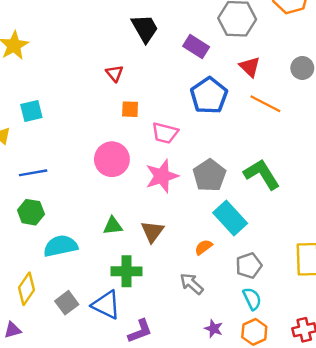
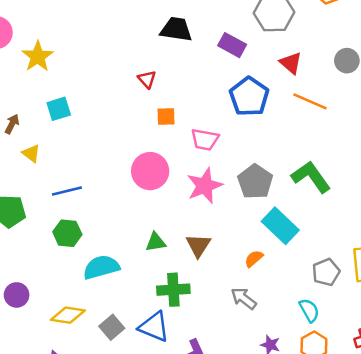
black trapezoid: (145, 28) -> (176, 29), turned -48
cyan square: (31, 111) -> (59, 109), moved
gray pentagon: (249, 266) -> (326, 272), moved
yellow diamond: (26, 289) -> (68, 315), turned 68

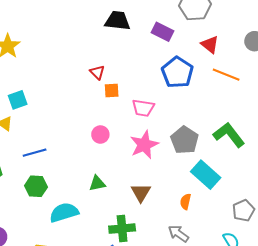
red triangle: (147, 79) -> (97, 72), moved
cyan square: (59, 109) -> (18, 100), moved
pink circle: (150, 171) -> (100, 135), size x0.6
green triangle: (156, 242) -> (97, 183), moved
orange semicircle: (254, 259) -> (185, 202), turned -35

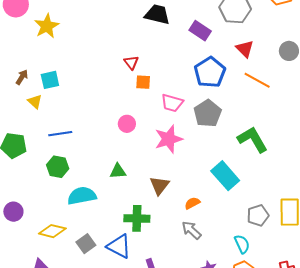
gray pentagon: (185, 140) -> (208, 113), moved
orange semicircle: (185, 202) -> (192, 203), moved, turned 42

